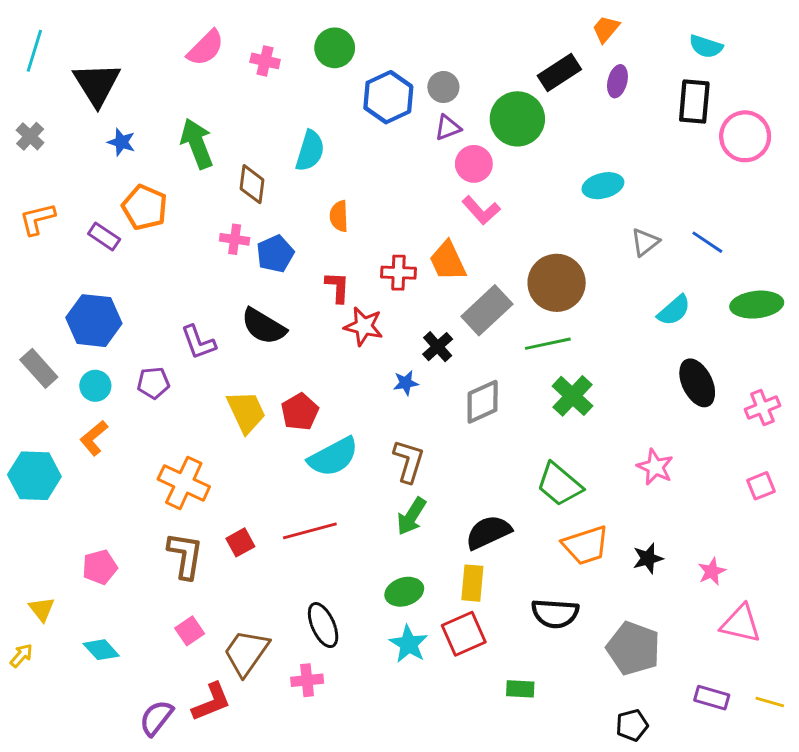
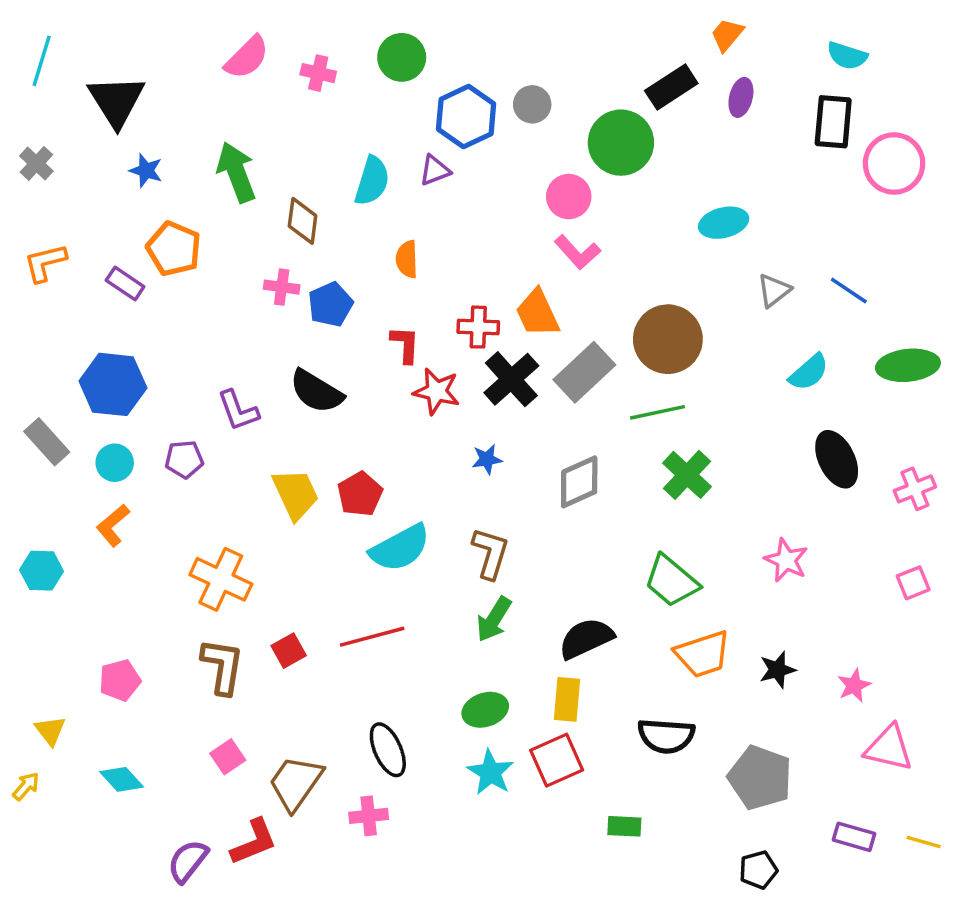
purple triangle: (448, 128) -> (435, 170), moved
black cross: (438, 347) -> (511, 379), moved, size x1.5
cyan hexagon: (34, 476) -> (42, 571), size x0.7

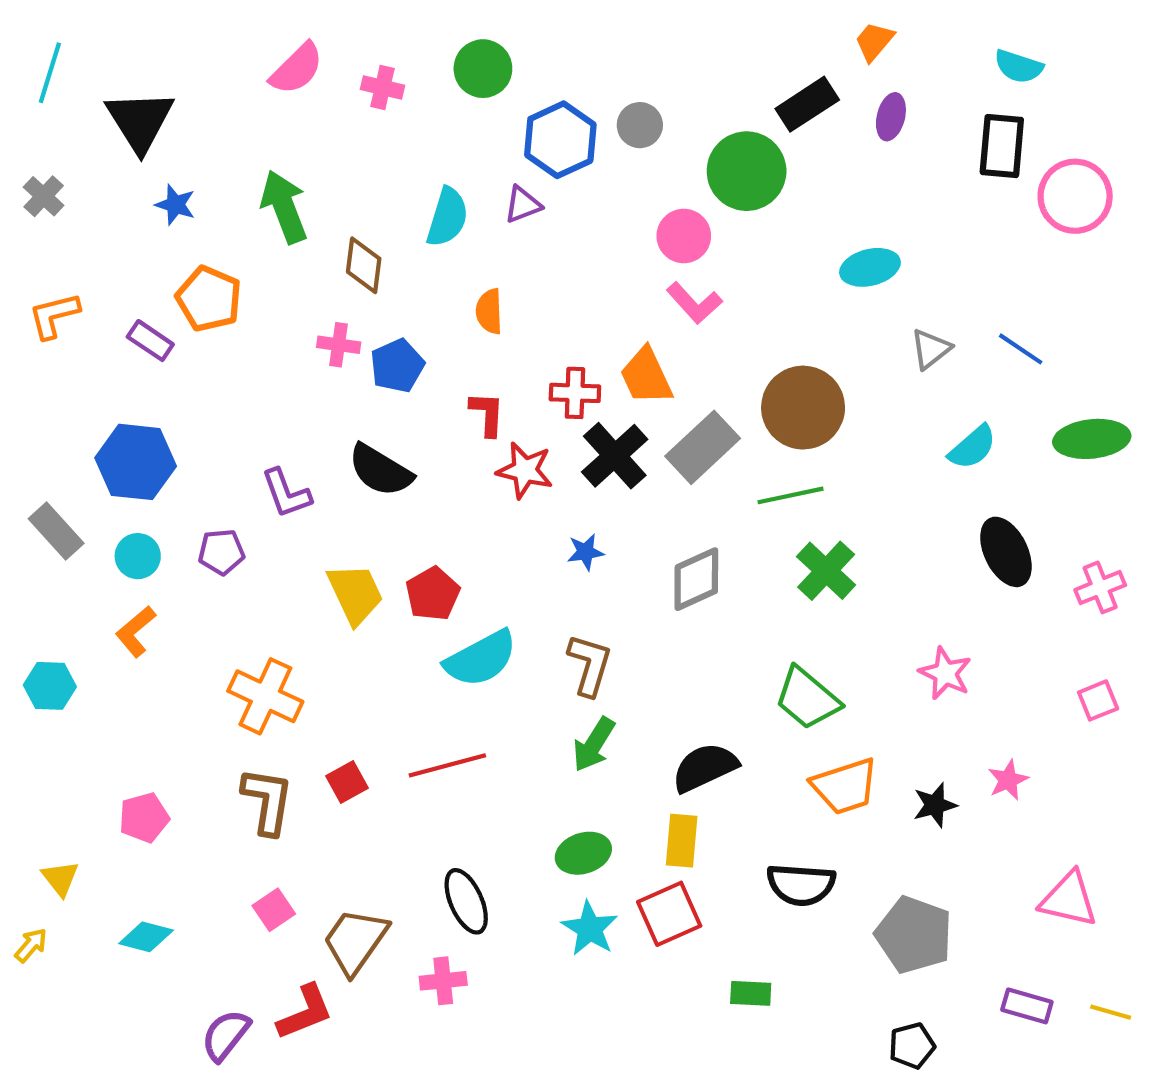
pink star: (854, 685) -> (1008, 780), moved
cyan diamond: (122, 779) -> (146, 937), turned -33

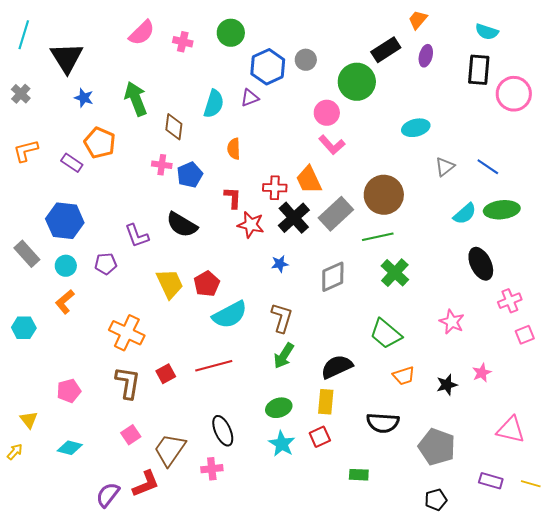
green ellipse: (1092, 439) -> (502, 210), moved
pink cross: (1100, 587) -> (510, 301), moved
orange trapezoid: (845, 786) -> (404, 376), size x0.7
red square: (669, 914) -> (320, 437), size x0.7

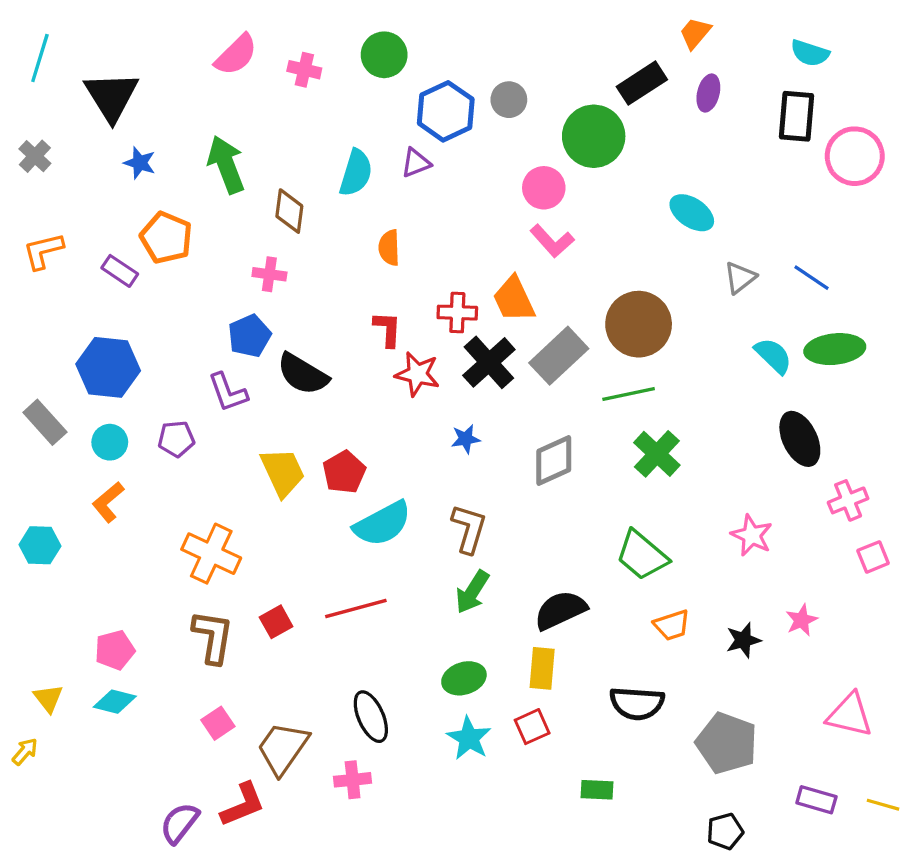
cyan ellipse: (416, 128) -> (692, 213), turned 48
blue pentagon: (190, 175) -> (249, 336), moved
cyan semicircle: (465, 214) -> (773, 356), turned -95
cyan diamond: (70, 448) -> (115, 702), moved

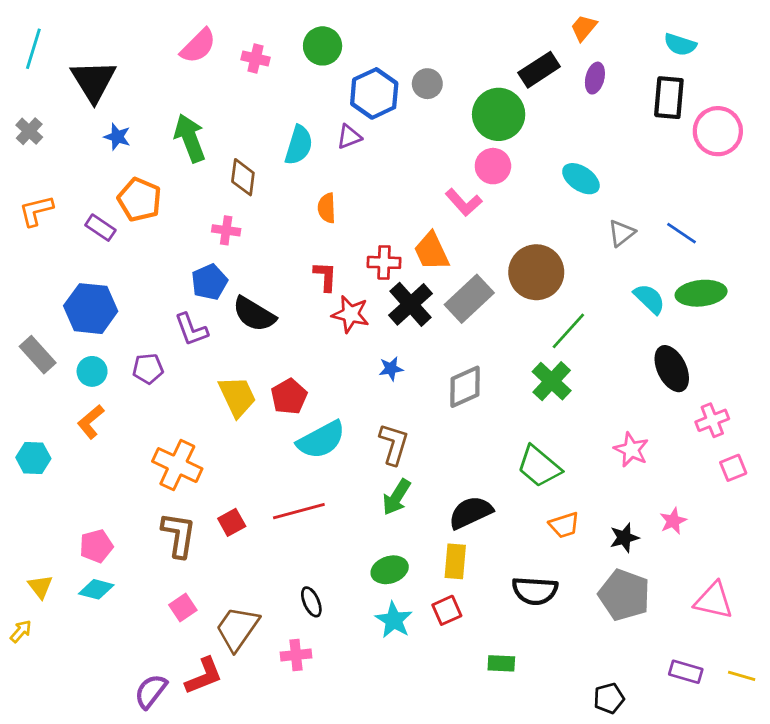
pink circle: (544, 188) -> (493, 166), moved
green line: (629, 394) -> (568, 331), moved, turned -36
black ellipse: (371, 717) -> (311, 602), size x0.7
gray pentagon: (727, 743) -> (624, 595), moved

